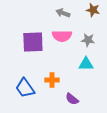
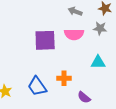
gray star: (88, 40) -> (100, 28), moved

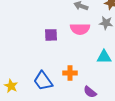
purple square: (45, 40) -> (51, 35), size x0.6

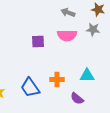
cyan triangle: (104, 57) -> (87, 76), moved

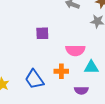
pink semicircle: (67, 36) -> (75, 50), moved
purple semicircle: (77, 99) -> (81, 90), turned -40

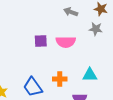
pink semicircle: (75, 50) -> (66, 42), moved

